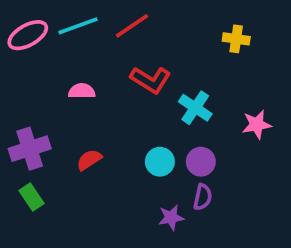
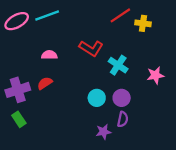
red line: (132, 26) -> (120, 15), moved
red semicircle: (89, 160) -> (45, 83), moved

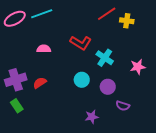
red semicircle: (45, 83) -> (40, 83), moved
cyan circle: (97, 98) -> (82, 80), moved
purple semicircle: (123, 119) -> (123, 106), moved, turned 96

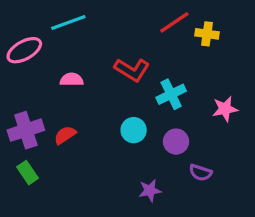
pink ellipse: (15, 19) -> (24, 50), moved
cyan cross: (105, 58) -> (171, 94), turned 30

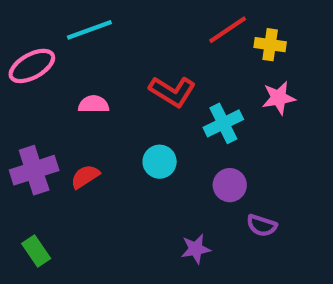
pink star: (225, 109) -> (279, 98), moved
cyan circle: (134, 130) -> (160, 162), moved
green rectangle: (28, 173) -> (36, 251), moved

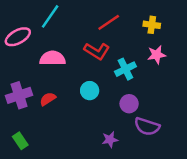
cyan line: (89, 30) -> (50, 16), turned -35
red line: (228, 30) -> (109, 22), moved
pink semicircle: (94, 104) -> (53, 58), size x1.5
purple semicircle: (262, 225) -> (147, 126), size x1.5

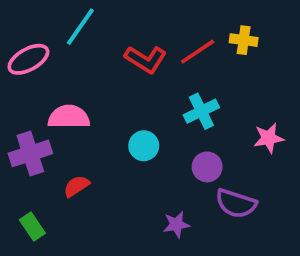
red line: (109, 22) -> (198, 52), moved
red L-shape: (97, 51) -> (146, 59), moved
pink star: (157, 55) -> (269, 138), moved
pink semicircle: (53, 58) -> (69, 117), moved
red semicircle: (48, 99) -> (76, 186), moved

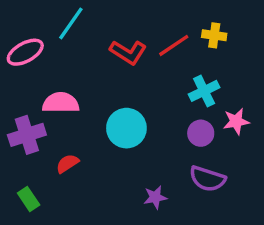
cyan cross: (201, 111) -> (204, 91), moved
cyan circle: (144, 146) -> (126, 128), size x1.5
purple circle: (207, 167) -> (201, 133), moved

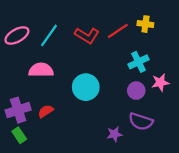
cyan line: (71, 23) -> (49, 35), moved
purple cross: (27, 135) -> (18, 110), moved
purple star: (155, 197) -> (114, 134), moved

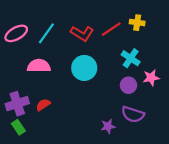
cyan cross: (139, 62) -> (131, 58), turned -30
cyan circle: (86, 87) -> (84, 68), moved

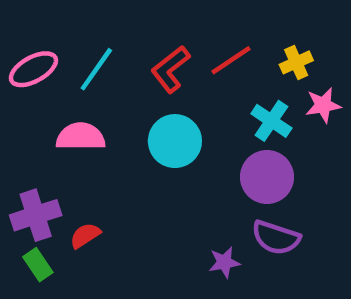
yellow cross: (137, 23) -> (296, 62), moved, turned -32
red L-shape: (82, 33) -> (170, 69), turned 110
pink star: (151, 78) -> (323, 105), moved
purple circle: (128, 85) -> (267, 177), size x1.5
red semicircle: (43, 105) -> (85, 235), moved

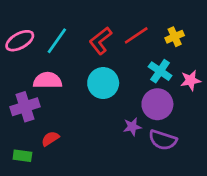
pink star: (323, 105) -> (190, 80), moved
purple cross: (36, 215) -> (25, 107), moved
purple star: (224, 262) -> (132, 127), moved
green rectangle: (38, 265) -> (22, 156), turned -48

